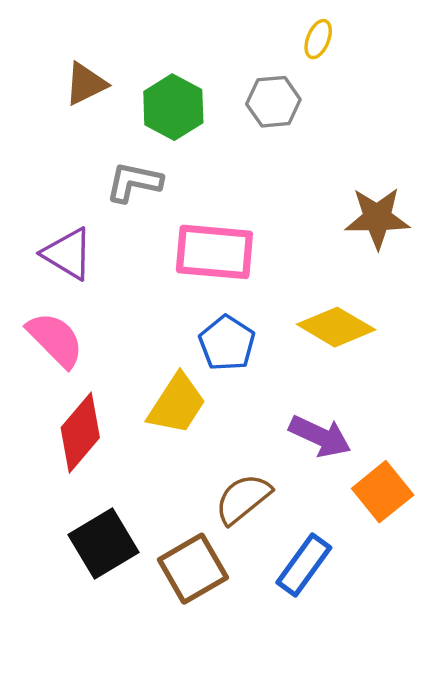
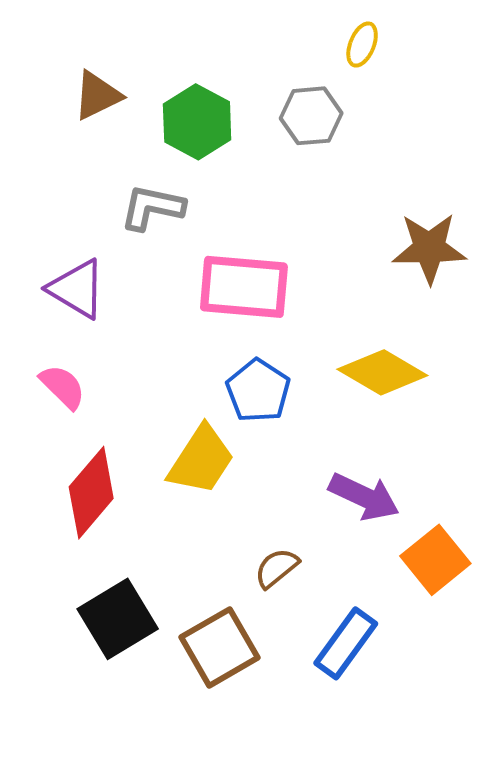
pink semicircle: (55, 340) -> (63, 387), size x0.7
brown semicircle: (243, 499) -> (277, 568), size x0.7

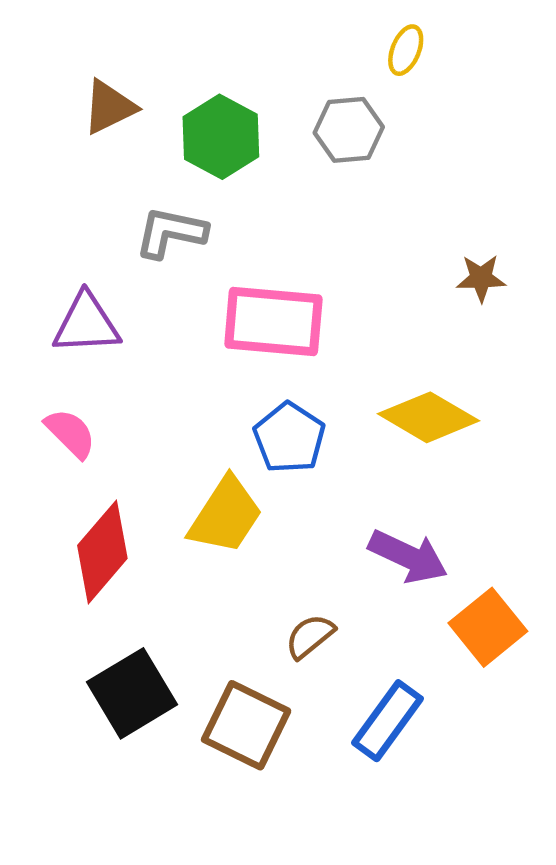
brown star: (429, 248) -> (481, 278), size x0.6
purple triangle: (77, 289) -> (86, 324), turned -34
brown square: (219, 647) -> (246, 725), turned -34

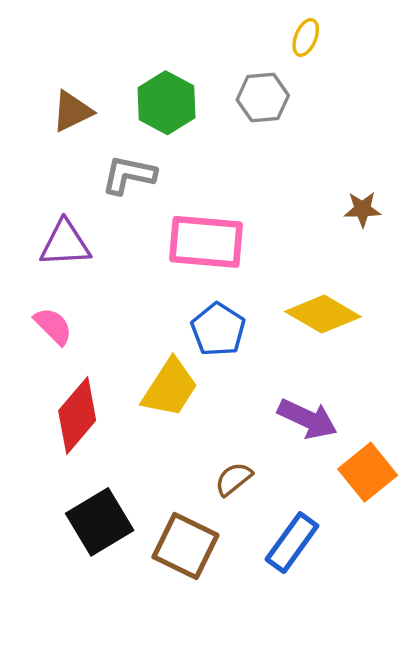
brown triangle: (109, 107) -> (72, 111), moved

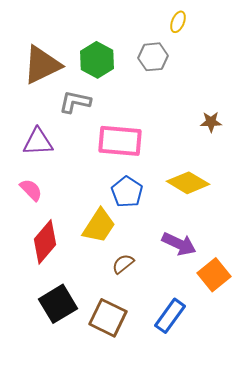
brown triangle: (72, 111) -> (42, 65), size x1.6
brown semicircle: (234, 479) -> (123, 264), moved

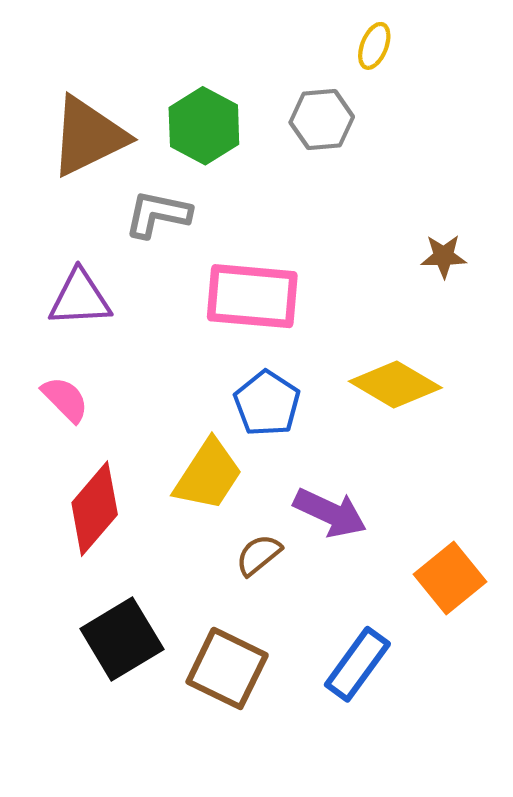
purple arrow: (179, 244) -> (330, 513), moved

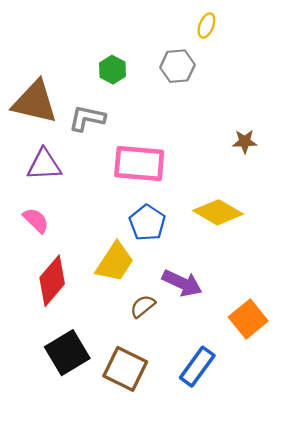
green hexagon: (204, 126) -> (112, 70), size x0.7
brown triangle: (88, 136) -> (35, 102), moved, turned 39

